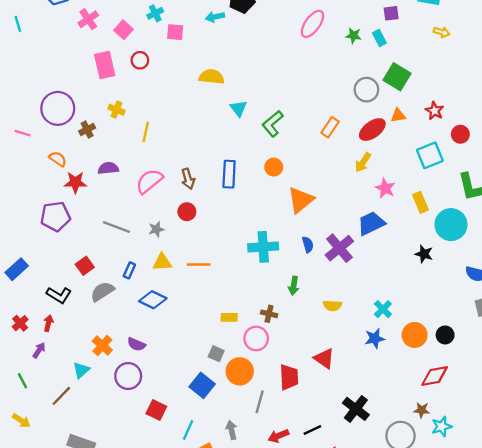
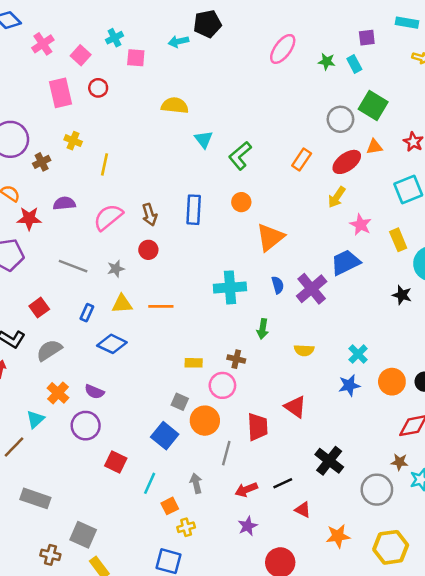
gray semicircle: (102, 292) -> (49, 350), moved

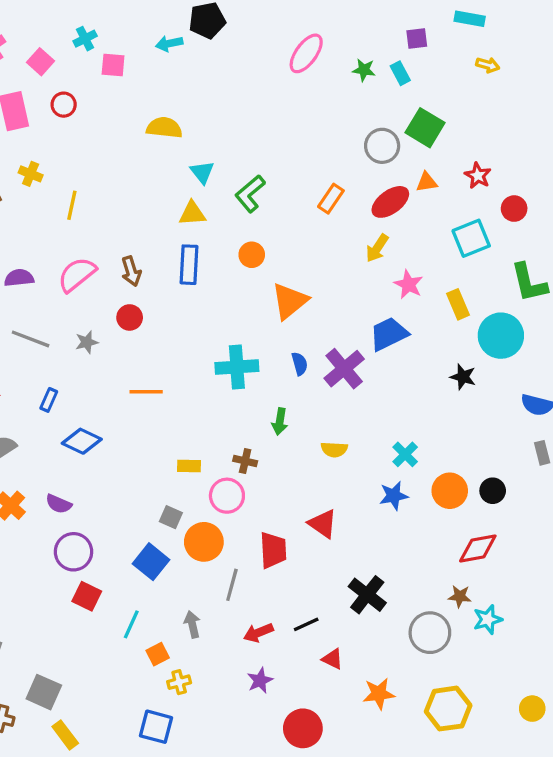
purple semicircle: (64, 203) -> (19, 278), moved
yellow triangle: (122, 304) -> (192, 213), moved
purple circle: (86, 426) -> (73, 552), moved

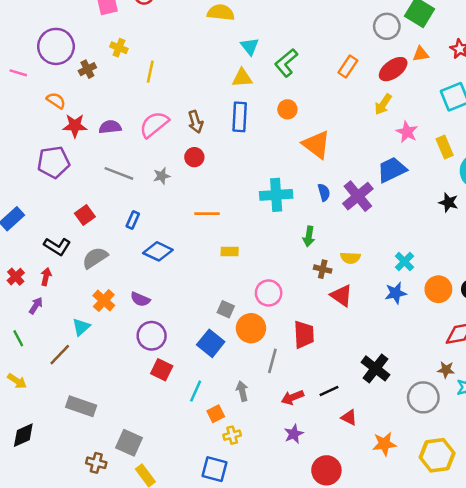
orange triangle: (290, 301) -> (316, 145), turned -44
brown cross: (245, 461) -> (323, 269), moved
yellow rectangle: (189, 466) -> (230, 251), moved
red triangle: (323, 524) -> (342, 295), moved

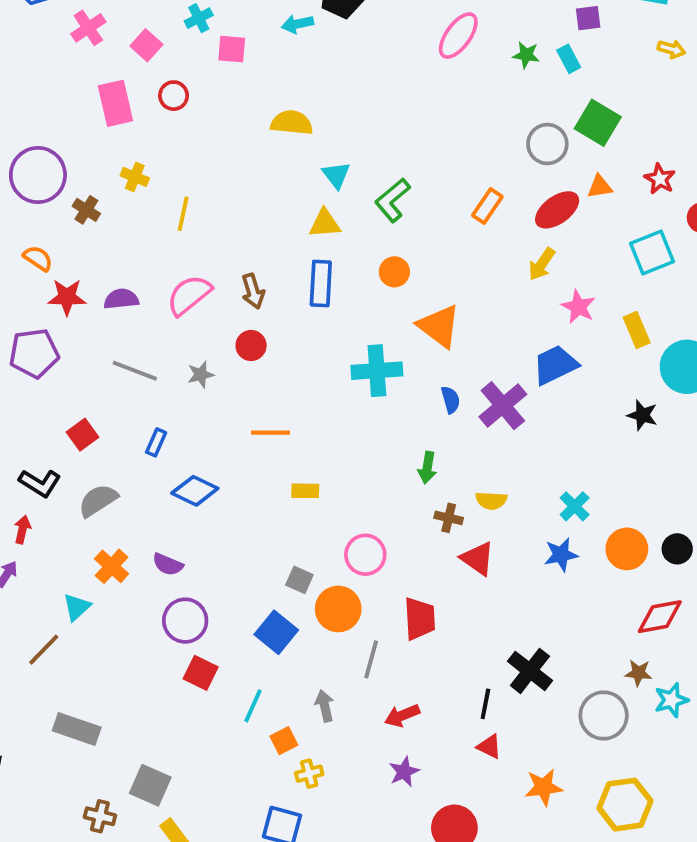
brown cross: (87, 69) -> (86, 210), turned -30
cyan cross: (276, 195) -> (377, 371), moved
black line: (329, 391) -> (485, 704), moved, turned -54

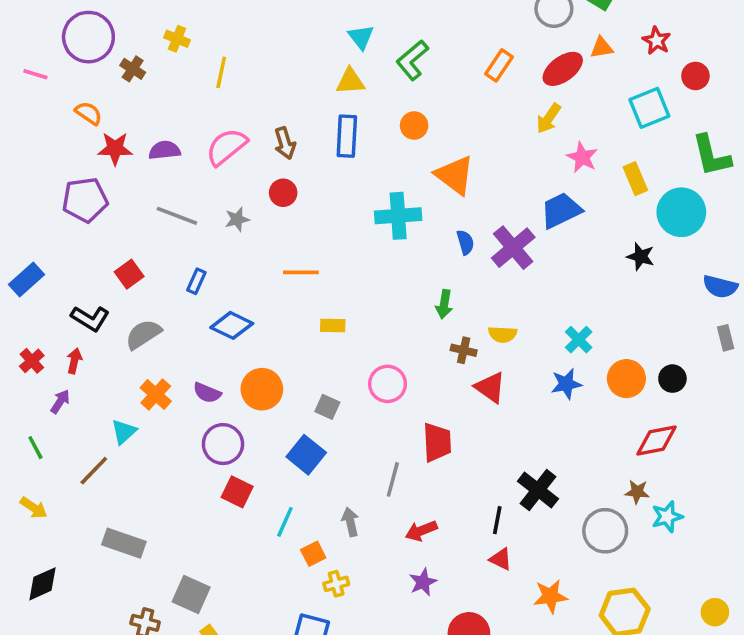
orange circle: (338, 609) -> (262, 389), moved

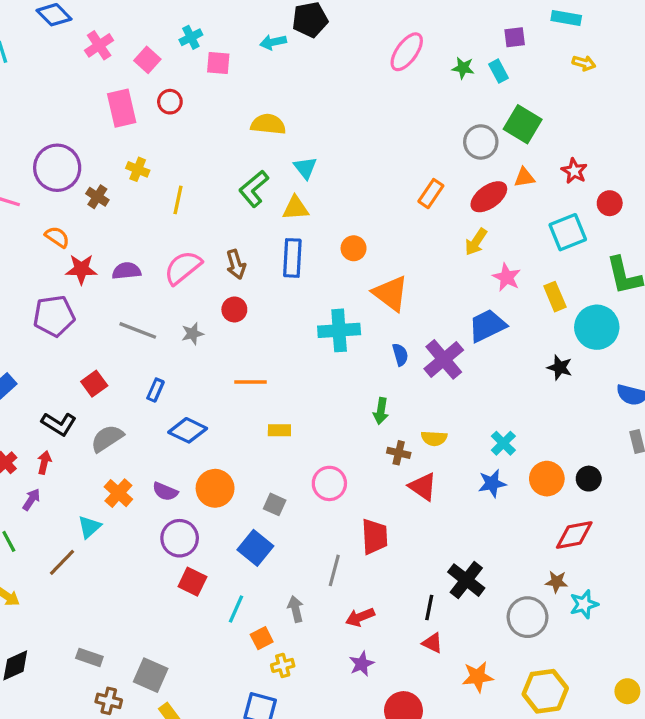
green L-shape: (412, 60) -> (254, 189), moved
gray rectangle: (124, 543) -> (89, 657), moved, size x0.7

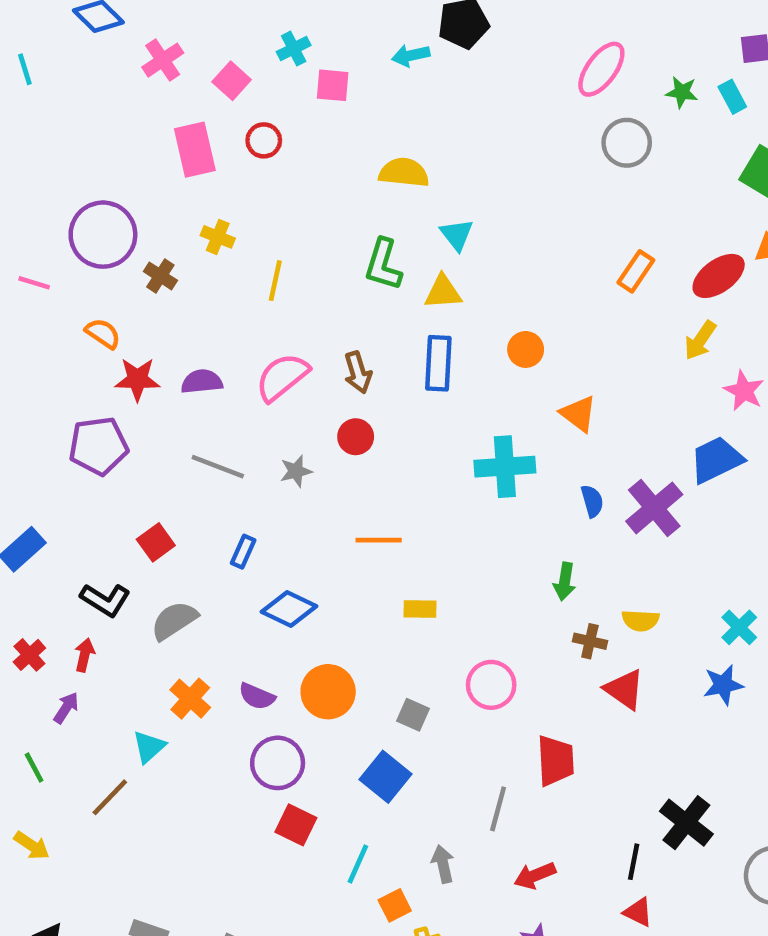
gray circle: (481, 142) -> (627, 143), moved
green L-shape: (254, 189) -> (383, 264), turned -33
orange triangle: (391, 293) -> (578, 414), size x0.7

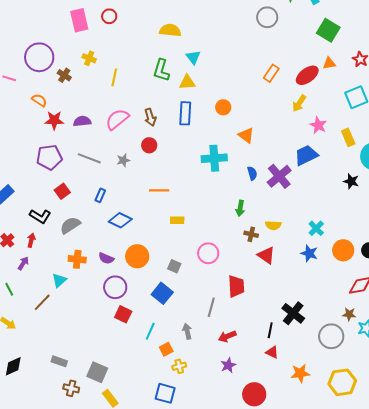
purple pentagon: (98, 446) -> (49, 157), moved
blue star: (723, 685) -> (309, 253), turned 30
orange cross: (190, 699) -> (77, 259), turned -36

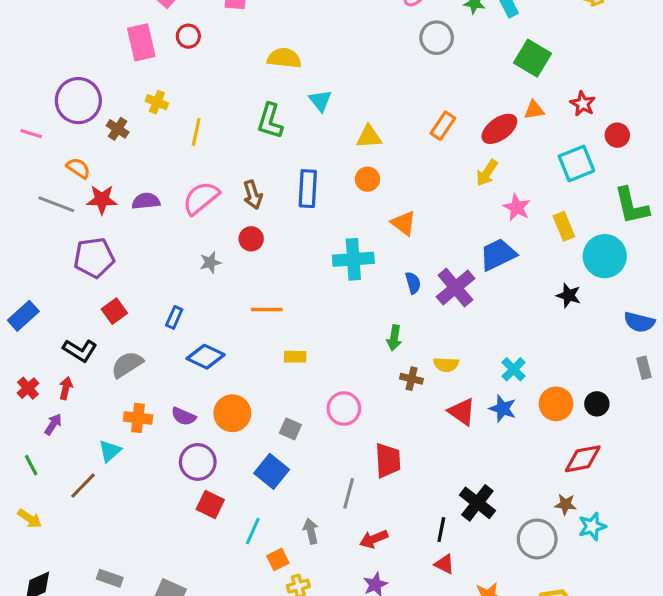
yellow triangle: (187, 82) -> (369, 137), moved
gray line: (89, 158) -> (56, 204), moved
red triangle: (266, 255) -> (462, 412), moved

